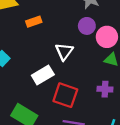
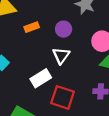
purple circle: (87, 26) -> (64, 29), moved

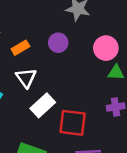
white triangle: (61, 56) -> (26, 78), moved

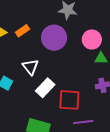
purple circle: (58, 43) -> (54, 38), size x1.6
orange rectangle: (20, 48) -> (22, 31), moved

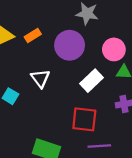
white rectangle: (45, 88) -> (92, 81), moved

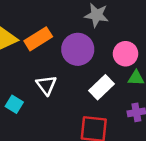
orange rectangle: (33, 35) -> (38, 39), size x1.5

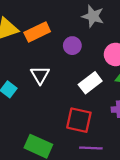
purple circle: (78, 49) -> (72, 46), size x0.6

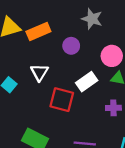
red square: (79, 120) -> (62, 100), moved

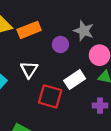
gray star: (92, 19) -> (84, 31), moved

